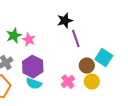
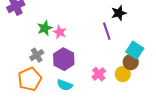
black star: (65, 21) -> (119, 13), moved
brown circle: (87, 66) -> (131, 62), moved
cyan semicircle: (34, 84) -> (65, 85), moved

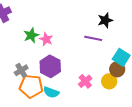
purple line: (107, 31) -> (93, 38), turned -60
gray cross: (37, 55) -> (21, 70), moved
orange pentagon: (30, 79) -> (31, 86), moved, turned 30

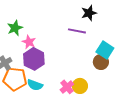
pink star: (46, 39) -> (29, 42), moved
pink cross: (85, 81) -> (67, 87), moved
yellow circle: (109, 81) -> (80, 86), moved

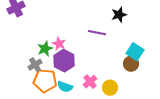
green star: (15, 28) -> (45, 49), moved
purple line: (77, 31) -> (97, 33), moved
pink cross: (67, 87) -> (90, 82), moved

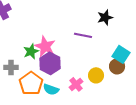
pink star: (59, 44) -> (45, 46), size x1.5
gray cross: (35, 65) -> (11, 67), moved, turned 32
orange pentagon: (45, 81) -> (31, 83), turned 30
yellow circle: (110, 88) -> (96, 75), moved

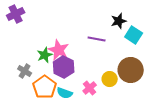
cyan square: (121, 54) -> (134, 35), moved
brown circle: (117, 66) -> (131, 70), size x1.6
gray cross: (11, 67) -> (25, 71), turned 32

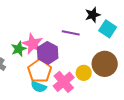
purple hexagon: (64, 67) -> (48, 53), moved
orange pentagon: (45, 87) -> (40, 71), moved
pink cross: (90, 88) -> (64, 82), size x1.5

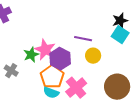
black star: (93, 15) -> (120, 21), moved
brown circle: (105, 64) -> (117, 87), moved
yellow circle: (84, 73) -> (93, 56), moved

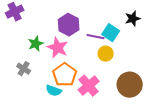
cyan square: (120, 35) -> (111, 33), moved
green star: (31, 55) -> (36, 44), moved
purple hexagon: (60, 59) -> (69, 25), moved
cyan semicircle: (51, 93) -> (54, 91), moved

